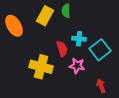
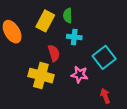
cyan cross: (79, 39) -> (74, 37), moved
red semicircle: (62, 49) -> (54, 53), moved

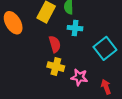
pink star: (80, 74) -> (79, 77), moved
yellow cross: (41, 76) -> (56, 67), moved, size x0.7

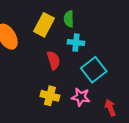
cyan square: (105, 48) -> (94, 70), moved
yellow cross: (56, 67) -> (50, 96), moved

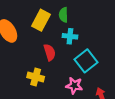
yellow cross: (50, 96) -> (36, 77), moved

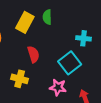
cyan cross: (70, 36) -> (83, 38), moved

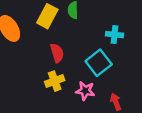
yellow cross: (20, 79) -> (55, 81), moved, turned -35

